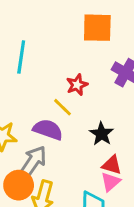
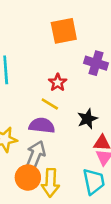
black star: (101, 134) -> (87, 119), turned 30

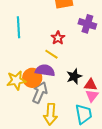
black star: (87, 119) -> (74, 76), moved
orange circle: (28, 178) -> (32, 78), moved

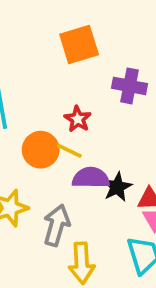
purple semicircle: (45, 70) -> (91, 178), moved
orange circle: (32, 78) -> (41, 150), moved

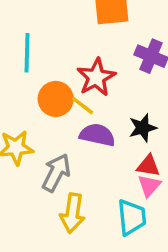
red star: (78, 119) -> (96, 77), size x1.5
black star: (117, 187) -> (143, 128), moved

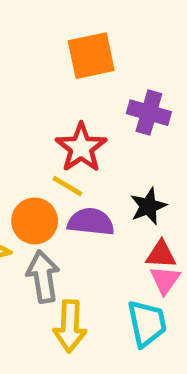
orange circle: (56, 99) -> (35, 221), moved
gray arrow: (56, 173) -> (43, 277), turned -30

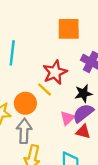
black star: (148, 206) -> (83, 93), moved
purple semicircle: (91, 222) -> (83, 113), moved, turned -55
pink triangle: (165, 280) -> (68, 118), moved

